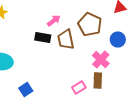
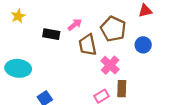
black rectangle: (43, 38) -> (51, 34), moved
pink cross: (101, 60) -> (110, 65), moved

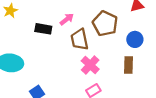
pink cross: (110, 65) -> (90, 65), moved
brown rectangle: (122, 89) -> (129, 65), moved

